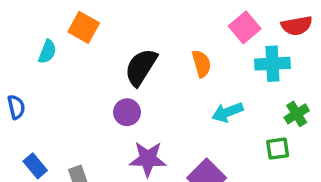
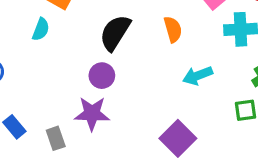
cyan semicircle: (47, 52) -> (41, 29), moved
purple star: (148, 159) -> (92, 114), moved

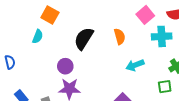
purple circle: (102, 76) -> (65, 66), moved

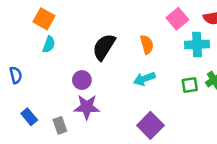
orange square: (50, 15) -> (44, 19), moved
cyan arrow: (135, 65) -> (144, 79), moved
green square: (165, 87) -> (190, 85), moved

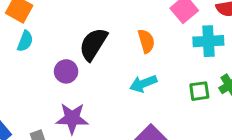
purple circle: (82, 80) -> (66, 71), moved

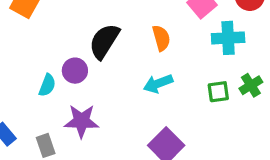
cyan semicircle: (25, 41) -> (47, 85), moved

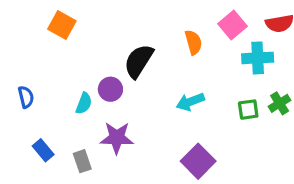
orange semicircle: (161, 38) -> (193, 42), moved

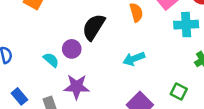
cyan semicircle: (84, 103) -> (51, 60), turned -70
green square: (248, 110) -> (179, 92), moved, turned 35

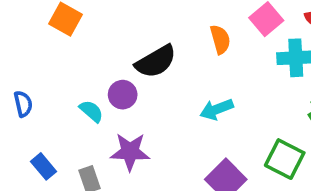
black semicircle: (94, 27) -> (156, 61), turned -152
green square: (179, 92) -> (285, 159), size x1.5

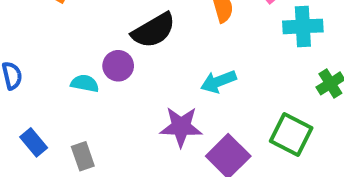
cyan semicircle: (91, 111) -> (85, 83), turned -30
purple star: (130, 152) -> (181, 127), moved

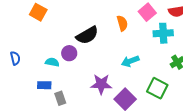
cyan arrow: (218, 81) -> (130, 61), moved
blue rectangle: (34, 142) -> (44, 85), moved, turned -48
gray rectangle: (83, 156) -> (60, 98), moved

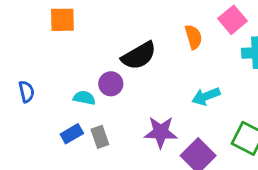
orange square: (38, 12) -> (62, 20), turned -30
blue rectangle: (44, 85) -> (72, 134), turned -32
gray rectangle: (60, 98) -> (100, 137), moved

